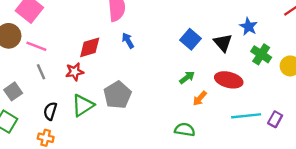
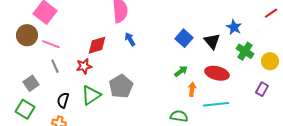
orange arrow: (200, 98) -> (192, 89), turned 144
cyan line: (246, 116) -> (216, 104), moved
purple rectangle: (275, 119) -> (262, 89), moved

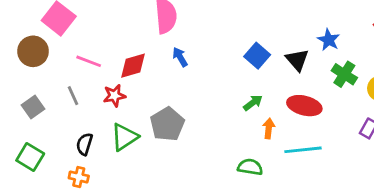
pink line: (51, 44) -> (89, 61), moved
gray square: (31, 83) -> (33, 107), moved

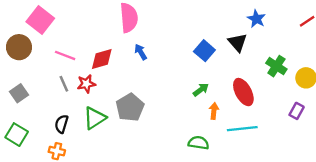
blue star: (329, 40) -> (256, 19), moved
black triangle: (297, 60) -> (237, 42), moved
gray line: (73, 96) -> (64, 84), moved
red ellipse: (304, 106) -> (243, 92), turned 48

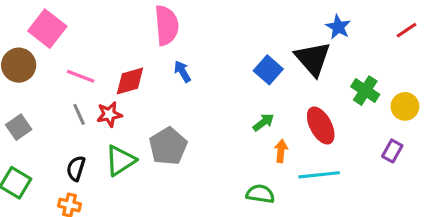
black triangle: (237, 42) -> (313, 59), size x1.4

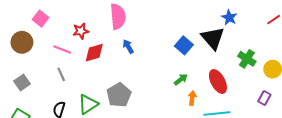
pink square: (47, 29) -> (41, 19), size x0.7
red star: (109, 114) -> (81, 31), moved

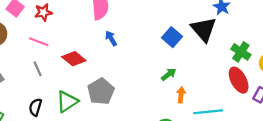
red star: (81, 31) -> (43, 12), moved
red diamond: (94, 53) -> (74, 59), moved, turned 55
red ellipse: (218, 81) -> (239, 80), moved

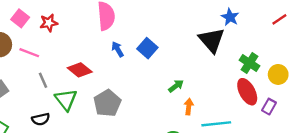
blue square: (172, 37) -> (147, 48), moved
pink line: (39, 42) -> (29, 53), moved
green triangle: (67, 102) -> (66, 100), moved, turned -35
black semicircle: (35, 107) -> (41, 119), turned -120

